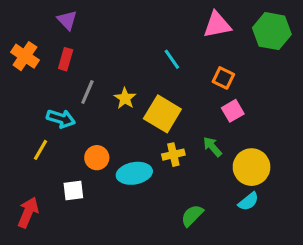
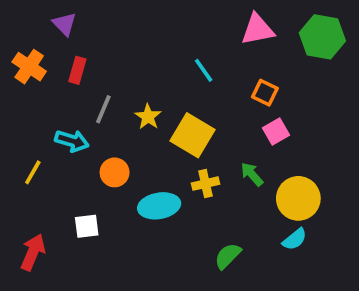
purple triangle: (67, 20) -> (64, 24), moved
yellow line: (41, 150) -> (33, 172), moved
orange circle: (97, 158) -> (115, 172), moved

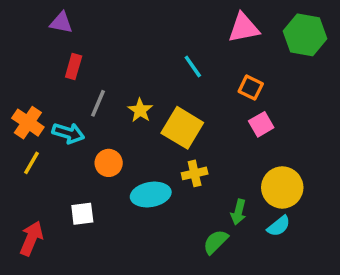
purple triangle: (64, 24) -> (61, 23), turned -35
orange cross: (29, 67) -> (28, 123), moved
green arrow: (252, 174) -> (238, 212), moved, turned -125

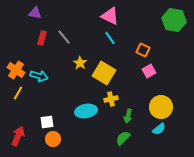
pink triangle: (244, 28) -> (110, 16), moved, turned 36
gray line: (98, 103) -> (64, 37), moved, turned -63
orange circle: (109, 163) -> (53, 139), moved
green arrow: (238, 212) -> (128, 116), moved

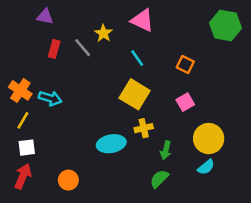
cyan line: (110, 38) -> (137, 58), moved
yellow star: (80, 63) -> (103, 33), moved
pink square: (149, 71) -> (185, 102), moved
white square: (47, 122) -> (27, 148), moved

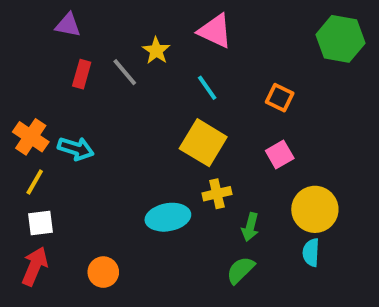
cyan semicircle: (206, 167) -> (311, 252), turned 132

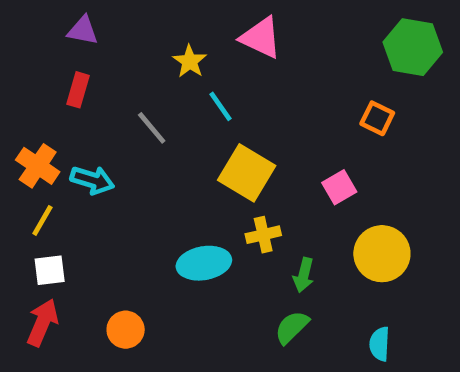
gray line: (125, 72) -> (152, 128), moved
red rectangle: (82, 74) -> (78, 90), moved
cyan line: (207, 88) -> (221, 106), moved
orange square: (280, 98) -> (377, 118), moved
cyan semicircle: (311, 252) -> (380, 344), moved

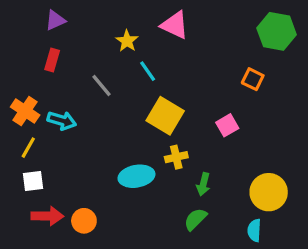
purple triangle: (83, 30) -> (55, 20), turned -35
yellow circle: (382, 254) -> (269, 192), moved
red arrow: (42, 323) -> (47, 216), moved, turned 68

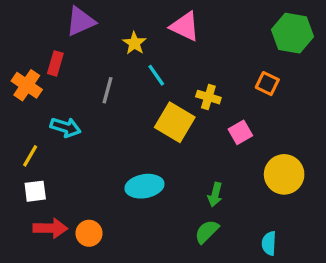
purple triangle: (55, 20) -> (81, 21), moved, size x1.4
gray line: (101, 86) -> (108, 90), turned 55
orange cross: (25, 111) -> (27, 85), moved
yellow cross: (176, 157) -> (208, 97), moved, turned 30
yellow circle: (269, 192) -> (284, 174), moved

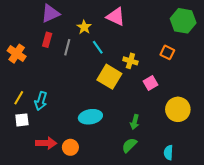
red rectangle: (55, 63) -> (47, 40), moved
gray line: (108, 90) -> (67, 47), moved
cyan arrow: (65, 127) -> (41, 101), moved, turned 90
red arrow: (50, 228) -> (46, 143), moved
orange circle: (89, 233) -> (70, 147), moved

